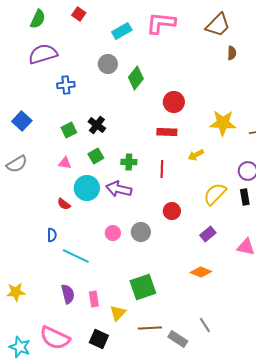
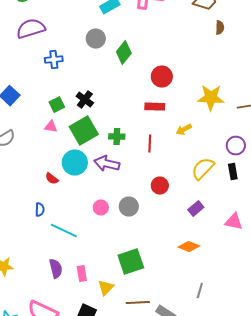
green square: (96, 156) -> (84, 131), size x1.8
pink triangle: (65, 163) -> (51, 127), moved
gray line: (205, 325) -> (200, 291), moved, turned 49

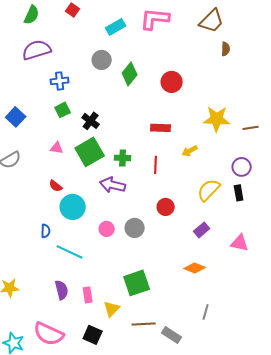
red circle: (162, 77) -> (172, 82), moved
green square: (57, 105) -> (63, 110), moved
cyan circle: (75, 163) -> (73, 207), moved
red semicircle: (52, 179) -> (56, 186), moved

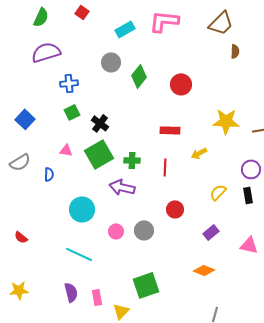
red semicircle: (56, 186) -> (21, 237), moved
yellow semicircle: (209, 190) -> (218, 192), size x0.7
blue semicircle: (46, 231) -> (49, 174), moved

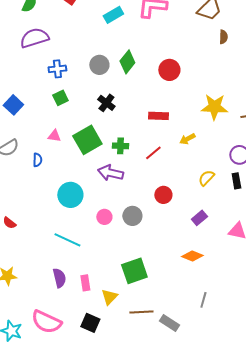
gray circle: (111, 62) -> (99, 65), moved
black cross: (100, 123) -> (106, 103), moved
red line: (165, 167) -> (153, 153), turned 48

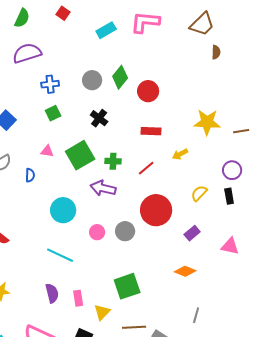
red circle: (169, 70) -> (148, 91), moved
red circle: (163, 195) -> (156, 210), size x1.8

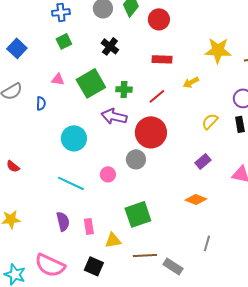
red circle: (156, 210) -> (151, 132), moved
pink circle: (97, 232) -> (108, 174), moved
yellow triangle: (102, 312) -> (113, 240), turned 36

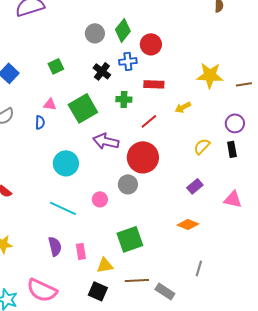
blue cross: (61, 12) -> (128, 61), moved
green cross: (124, 89) -> (124, 99), moved
blue semicircle: (41, 103) -> (40, 122), moved
black square: (94, 266) -> (98, 291), moved

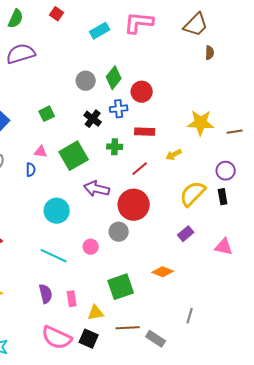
yellow semicircle: (202, 146) -> (193, 194), size x1.6
orange diamond: (188, 224) -> (163, 272), moved
pink semicircle: (42, 290) -> (57, 338), moved

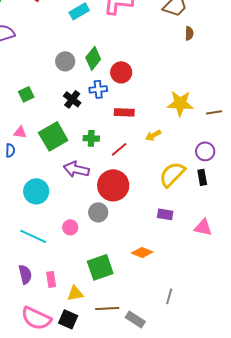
green cross: (115, 147) -> (91, 138), moved
purple rectangle: (186, 234) -> (165, 214), turned 49

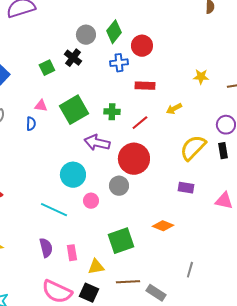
black cross: (72, 99) -> (73, 58), moved
yellow star: (180, 103) -> (201, 77), size x0.6
cyan circle: (36, 191) -> (73, 175), moved

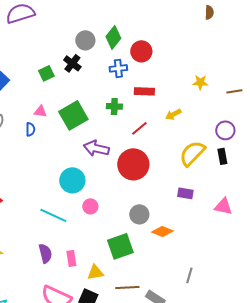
green cross: (112, 112) -> (114, 106), moved
gray circle: (119, 186) -> (139, 214), moved

